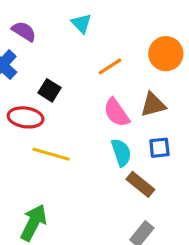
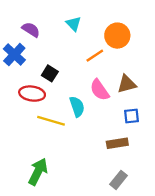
orange circle: (166, 54) -> (117, 36), moved
cyan semicircle: (121, 153) -> (77, 107), moved
brown rectangle: (140, 184) -> (117, 143), turned -48

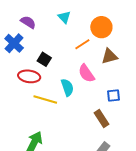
brown triangle: (127, 84) -> (109, 56), moved
brown rectangle: (117, 143) -> (101, 119), turned 66

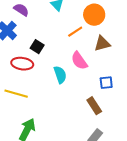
yellow line: (45, 99) -> (16, 94), moved

